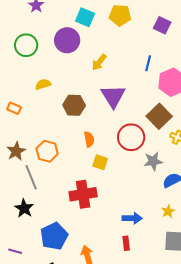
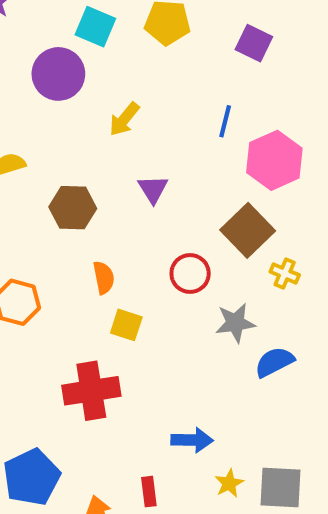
purple triangle: (113, 96) -> (153, 189), size x0.6
red circle: (131, 137) -> (190, 273), size x0.7
yellow star: (168, 211) -> (229, 483), moved
red rectangle: (126, 243) -> (149, 492), moved

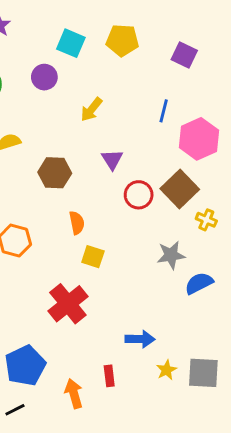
purple circle: (58, 74) -> (44, 77), size x0.7
red circle: (190, 273) -> (139, 195), moved
red cross: (91, 391) -> (68, 304), turned -30

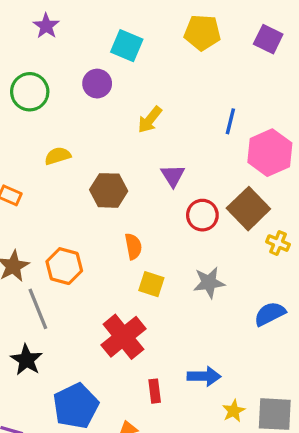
yellow pentagon: (122, 40) -> (202, 33), moved
purple square: (184, 55) -> (268, 39), moved
gray star: (171, 255) -> (209, 283), moved
red rectangle: (109, 376) -> (155, 391), moved

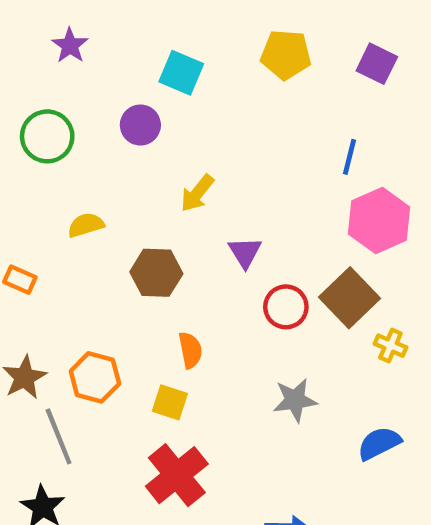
yellow arrow: (150, 120) -> (197, 193), moved
blue line: (230, 121) -> (350, 157), moved
yellow square: (151, 284) -> (170, 402), moved

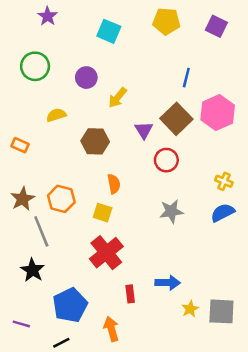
purple circle: (140, 125) -> (86, 78), moved
blue line: (350, 157) -> (186, 78), moved
brown square: (350, 298) -> (176, 119), moved
blue semicircle: (379, 443) -> (223, 213), moved

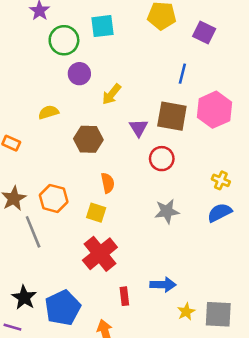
purple square: (216, 26) -> (204, 33), moved
cyan square: (109, 31) -> (103, 26), turned -30
green circle: (35, 66) -> (64, 40), moved
brown square: (176, 119) -> (172, 116), turned -36
black star: (33, 270) -> (24, 297), moved

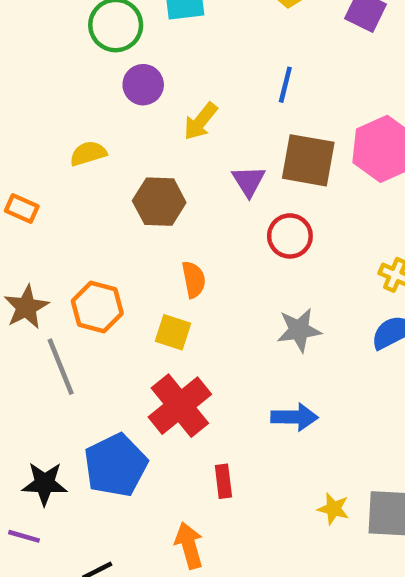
blue line: (182, 74) -> (285, 85), moved
blue arrow: (163, 285) -> (294, 417), moved
black star: (24, 297) -> (45, 484), turned -30
blue pentagon: (63, 308) -> (116, 465), moved
yellow star: (186, 312) -> (333, 509), turned -30

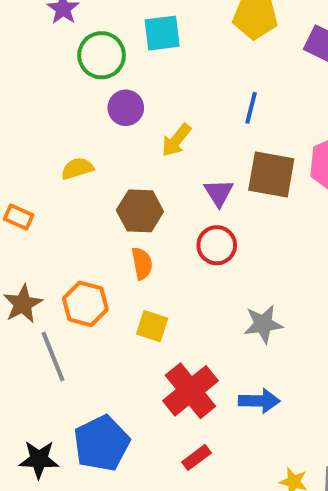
red circle: (290, 236) -> (217, 245), moved
orange semicircle: (194, 280) -> (142, 263), moved
red cross: (180, 406) -> (190, 391), moved
red rectangle: (223, 481) -> (197, 457), turned 60

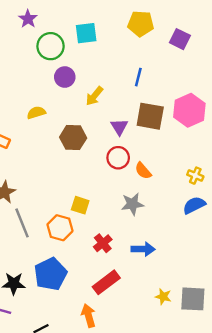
orange semicircle: (142, 263) -> (143, 171), moved, turned 150
orange hexagon: (85, 304) -> (60, 228), moved
gray star: (263, 324) -> (132, 204), moved
red cross: (190, 391) -> (103, 243), size x0.6
red rectangle: (197, 457) -> (106, 282), size x1.6

